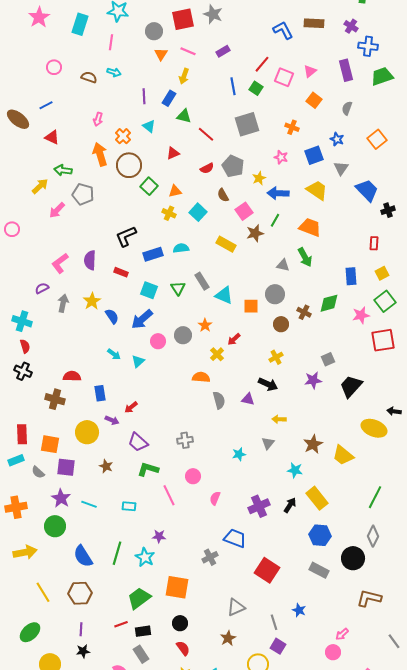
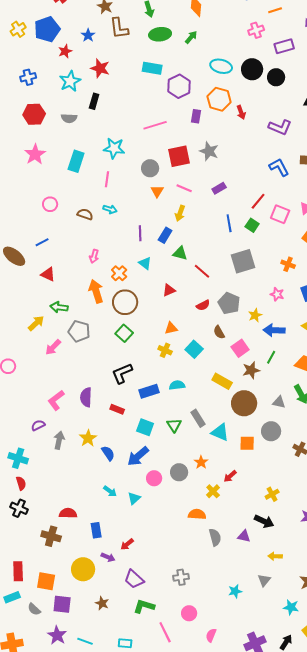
green square: (149, 186) -> (124, 333), moved
brown circle: (281, 324) -> (244, 403), moved, size x1.6

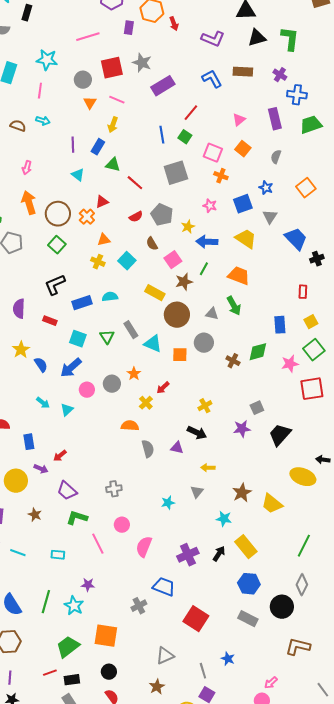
purple rectangle: (219, 188) -> (163, 86), moved, size x1.6
pink square: (280, 214) -> (213, 153), moved
orange cross: (119, 273) -> (87, 217), moved
pink semicircle: (211, 635) -> (144, 547), size x1.5

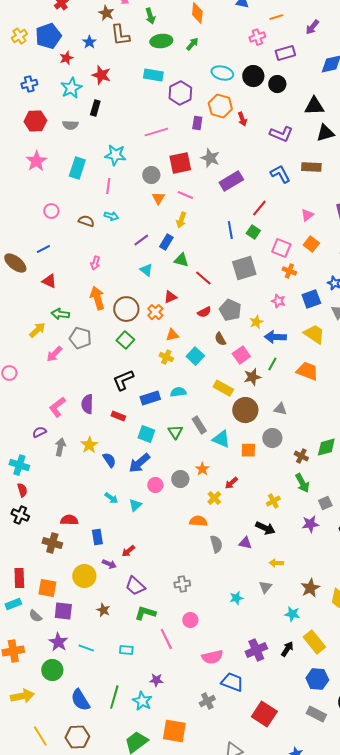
purple line: (73, 145) -> (141, 240), turned 56
green arrow: (234, 306) -> (302, 483), moved
pink semicircle: (144, 547) -> (212, 657), moved, turned -125

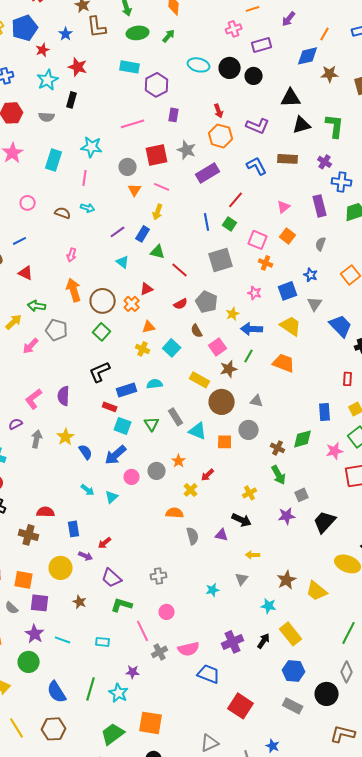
orange hexagon: (220, 106) -> (221, 136), moved
red rectangle: (118, 416) -> (110, 407), moved
gray cross: (207, 701) -> (160, 652), moved

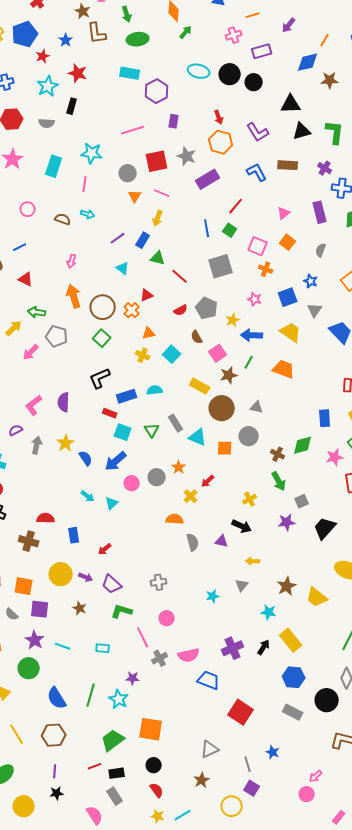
green arrow: (169, 36) -> (186, 32), moved
purple L-shape: (258, 126) -> (258, 132), turned 35
purple arrow: (86, 556) -> (86, 577), moved

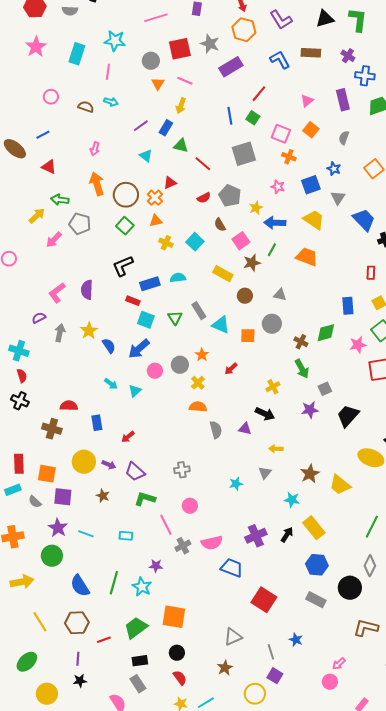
orange triangle: (149, 333) -> (156, 221), moved
brown circle: (222, 408) -> (245, 296), size x0.6
yellow cross: (191, 496) -> (198, 383), moved
red line: (95, 766) -> (104, 640), moved

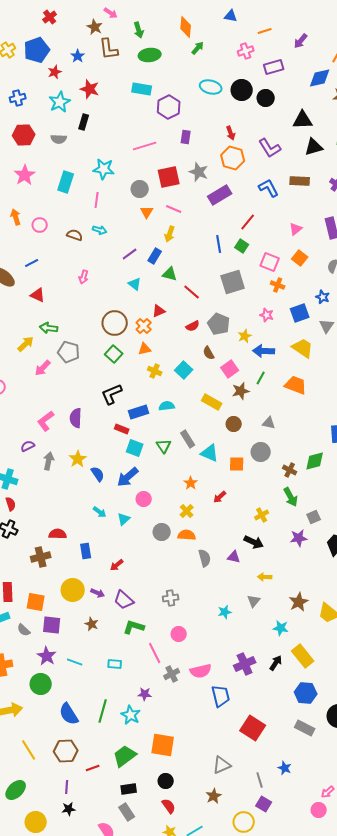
orange arrow: (97, 184) -> (16, 217), moved, size x0.7
gray circle: (180, 365) -> (162, 532), moved
brown cross: (52, 429) -> (41, 557), turned -30
blue trapezoid: (232, 568) -> (221, 696), turned 55

